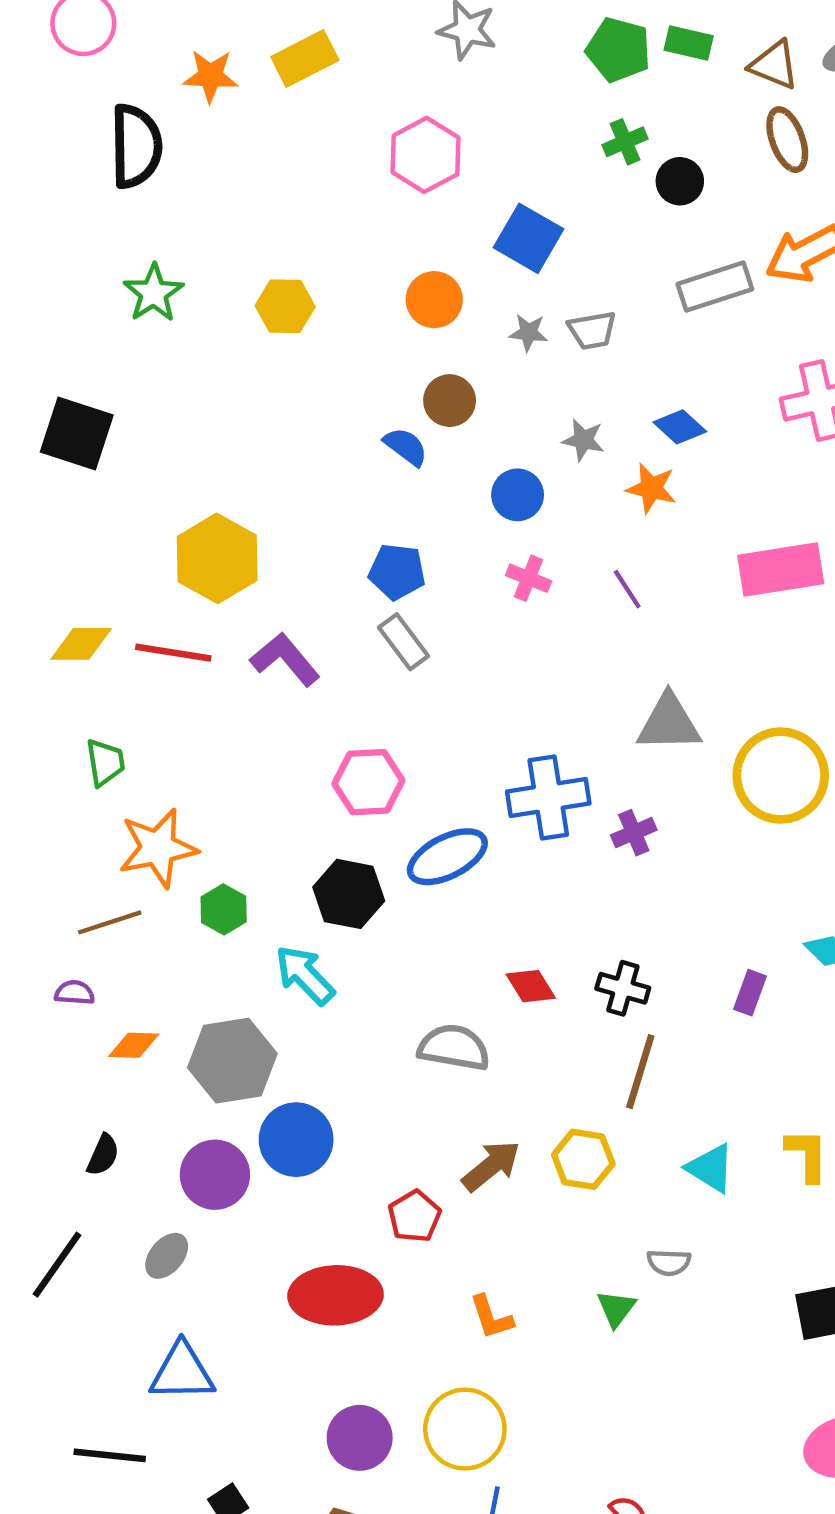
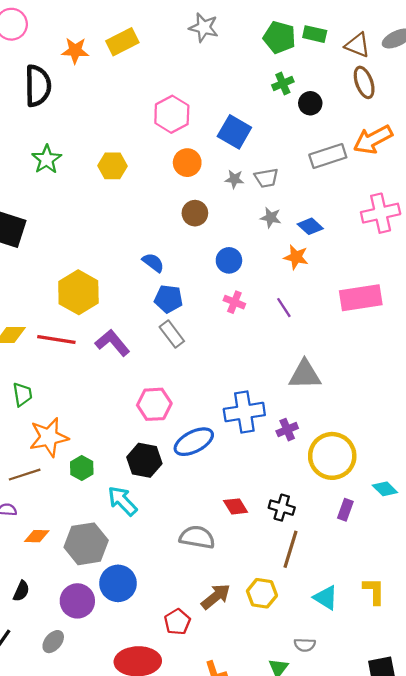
pink hexagon: (425, 155) -> (172, 114), moved
gray star: (583, 440) -> (271, 218), moved
blue semicircle: (406, 447) -> (153, 263), moved
yellow circle: (781, 776) -> (332, 456), moved

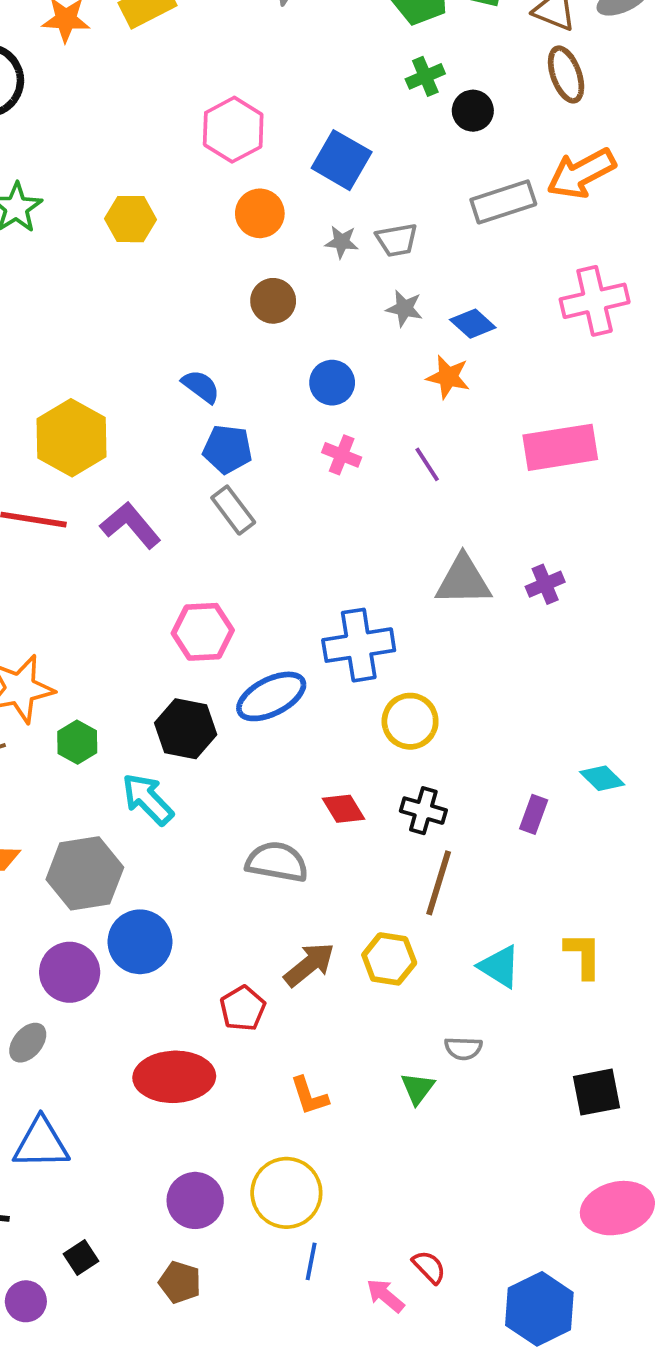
purple cross: (287, 430) -> (545, 584), moved
yellow circle: (332, 456) -> (410, 721), moved, size x0.7

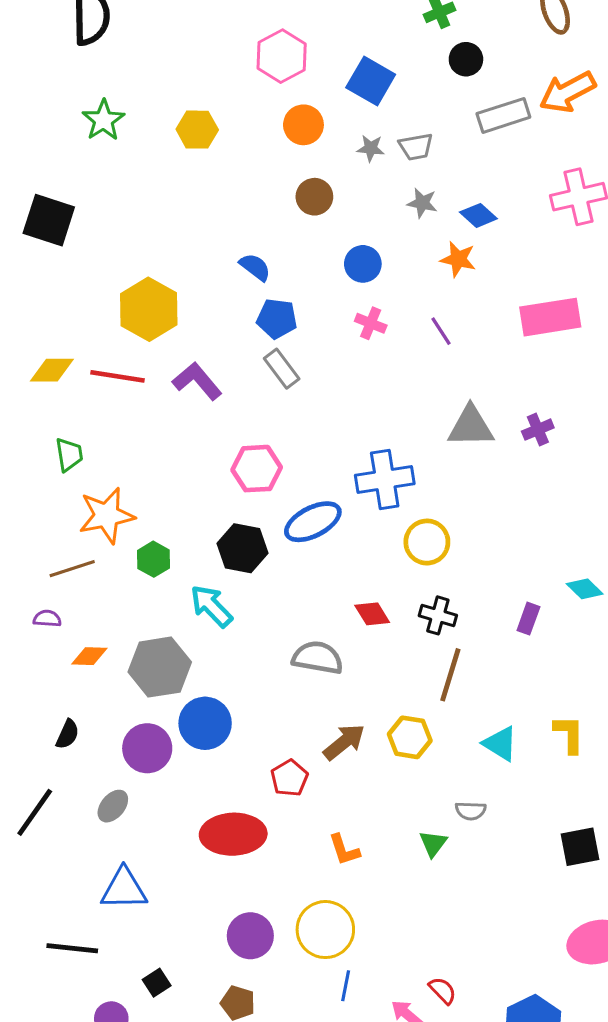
black circle: (473, 111) -> (466, 59), moved

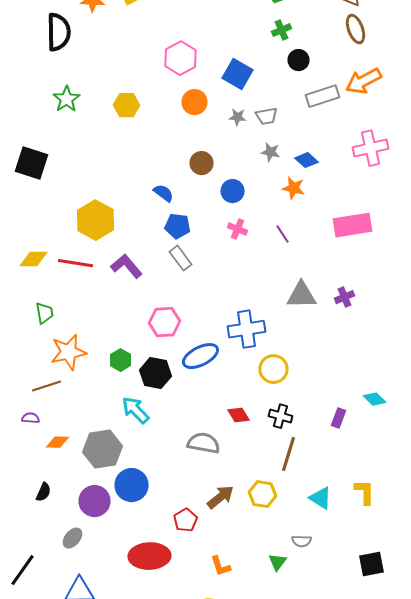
brown circle: (314, 197) -> (202, 163), moved
green hexagon: (153, 559) -> (120, 360), moved
black line: (35, 812) -> (22, 570), moved

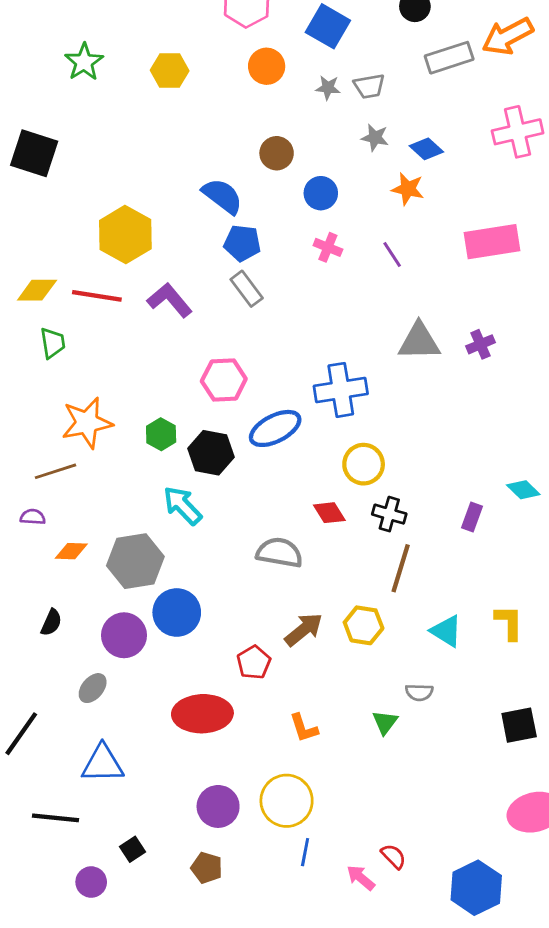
blue semicircle: (164, 193) -> (222, 196), size x1.4
green trapezoid: (44, 313) -> (53, 343), moved
yellow circle: (274, 369) -> (364, 464), moved

